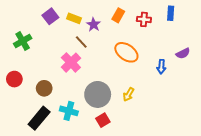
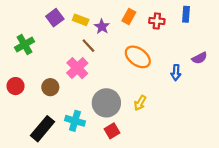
brown circle: (44, 88) -> (50, 87), moved

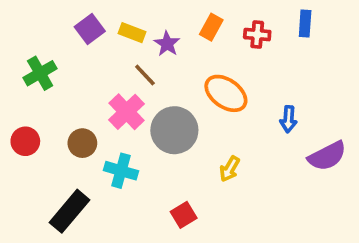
purple semicircle: (199, 58) -> (327, 156), moved, size x1.5
gray circle: (106, 103) -> (174, 130), moved
cyan cross: (75, 121) -> (121, 171), moved

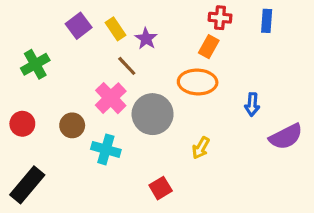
orange rectangle: (211, 27) -> (209, 47), moved
yellow rectangle: (132, 33) -> (116, 29), turned 35
red cross: (257, 35) -> (220, 18), moved
orange ellipse: (226, 93) -> (198, 82), turned -33
black rectangle: (69, 211) -> (27, 185), moved

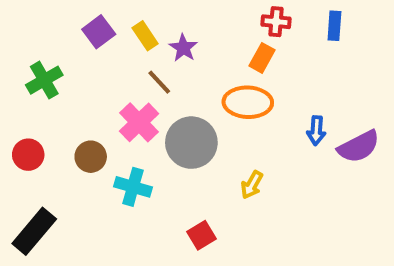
purple semicircle: (286, 137) -> (359, 147), moved

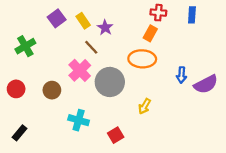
cyan cross: (133, 187) -> (79, 120), moved
black rectangle: (34, 231) -> (20, 133), size x0.6

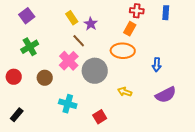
purple square: (57, 18) -> (27, 16), moved
green cross: (25, 46) -> (30, 47), moved
purple semicircle: (206, 84) -> (166, 95), moved
yellow arrow: (144, 106) -> (125, 92), turned 80

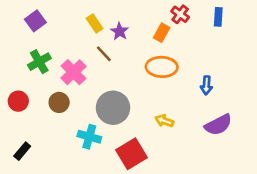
red cross: (137, 11) -> (180, 14), turned 32
orange rectangle: (130, 29) -> (162, 33), moved
pink cross: (69, 61) -> (74, 72), moved
gray circle: (95, 71) -> (113, 108), moved
red square: (100, 117) -> (131, 154), size x1.6

